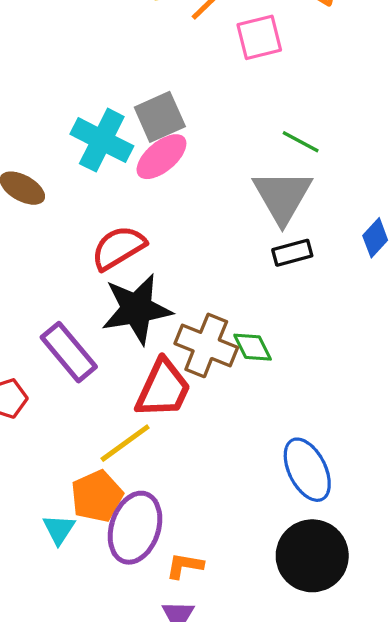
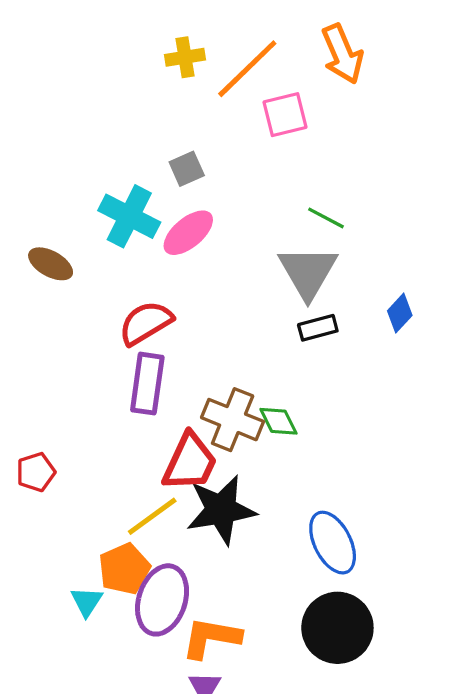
gray square: (160, 117) -> (187, 169), moved, size x0.7
black star: (137, 309) -> (221, 510), moved
purple rectangle: (69, 352) -> (147, 384), moved, turned 48
orange L-shape: (185, 566) -> (211, 638), size x1.6

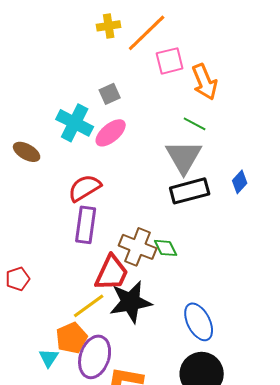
orange arrow: (342, 54) -> (205, 82), moved
black rectangle: (318, 328) -> (190, 191), size x1.6

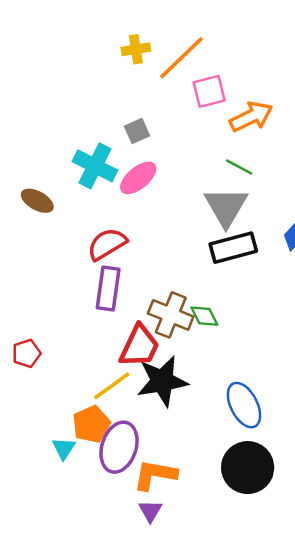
orange arrow: (205, 82) -> (251, 117), turned -93

